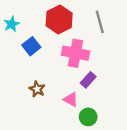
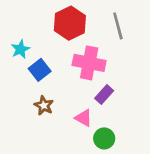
cyan star: (12, 24) -> (20, 49), moved
blue square: (31, 46) -> (40, 70), moved

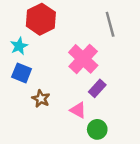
red hexagon: (70, 23) -> (41, 19), moved
pink cross: (89, 63) -> (83, 59), turned 32
blue square: (40, 70) -> (22, 73), moved, turned -30

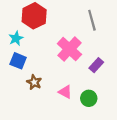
purple rectangle: (97, 88) -> (96, 65), moved
green circle: (97, 129) -> (89, 98), moved

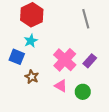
cyan star: (16, 38) -> (31, 41), moved
pink cross: (69, 49) -> (65, 60), moved

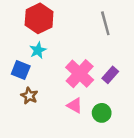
brown star: (32, 77) -> (29, 96), moved

